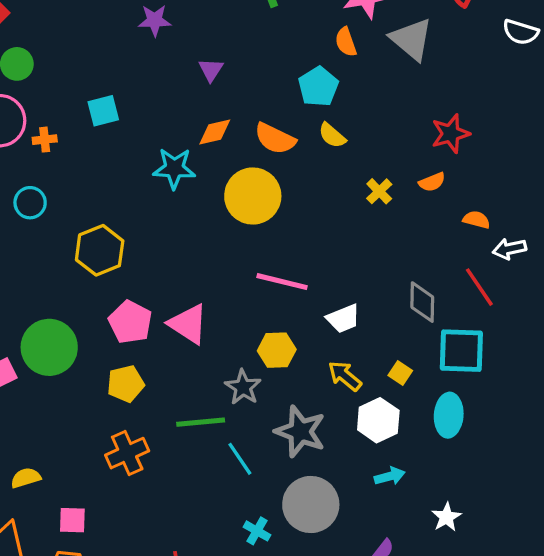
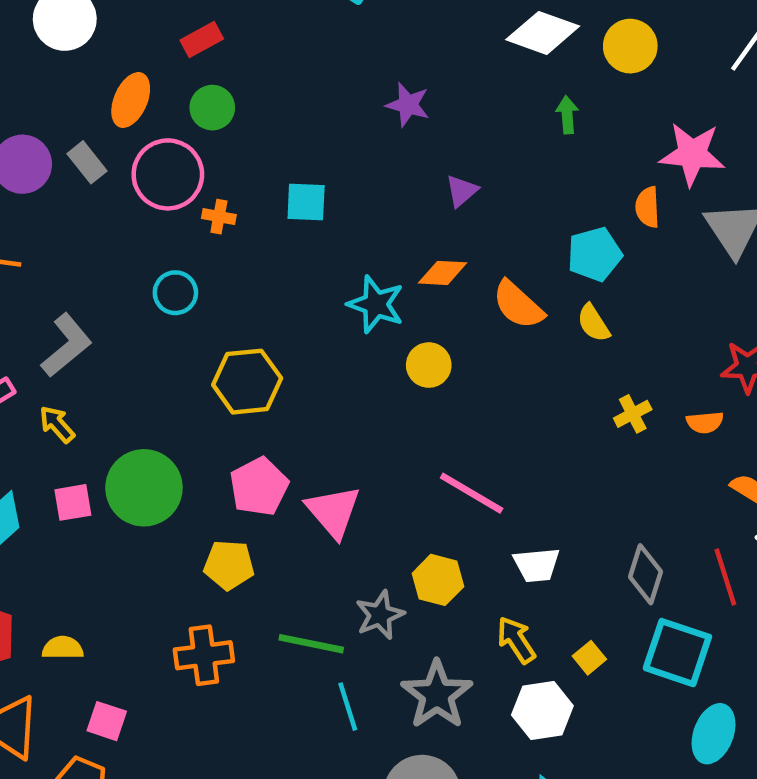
yellow circle: (253, 196) -> (429, 365), moved, size x0.6
cyan ellipse: (449, 415) -> (714, 734), moved

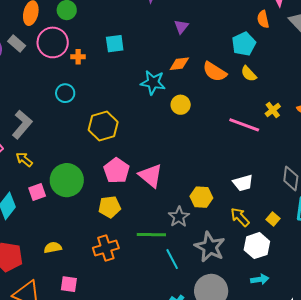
pink line: (472, 493) -> (244, 125), moved
yellow semicircle: (63, 648) -> (53, 248), moved

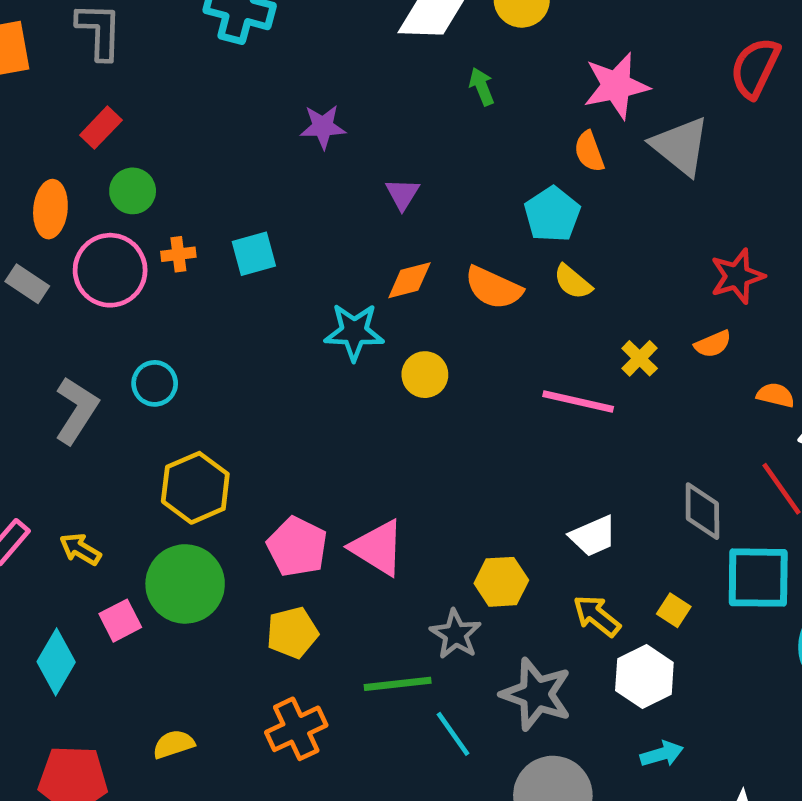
orange cross: (78, 57) -> (178, 254), moved
gray L-shape: (22, 124) -> (76, 410), moved
yellow hexagon: (103, 126) -> (195, 488), moved

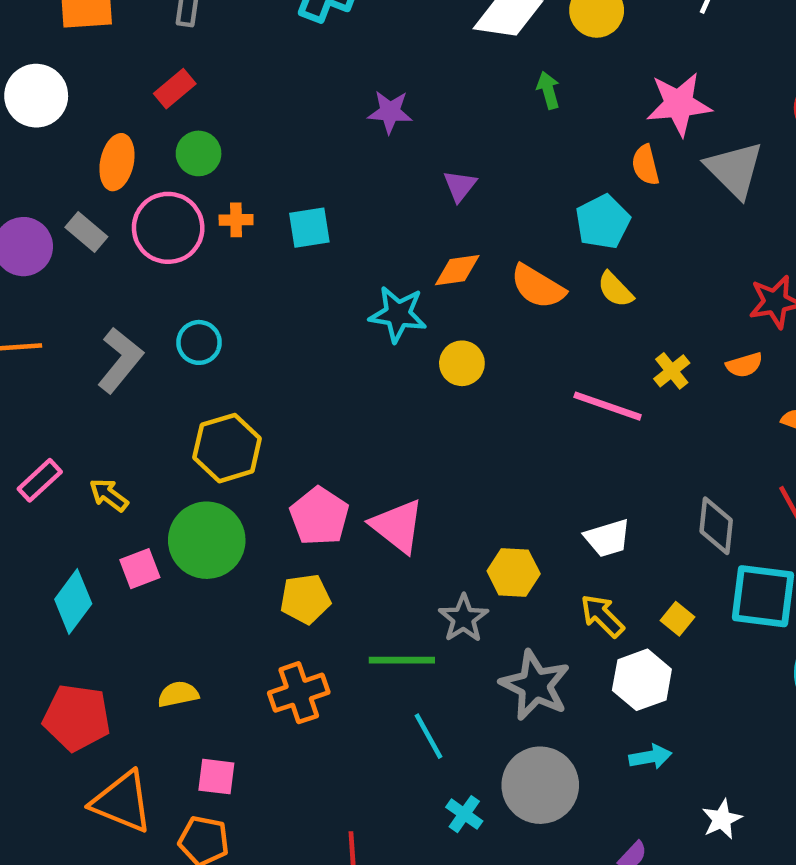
cyan line: (453, 734) -> (428, 736), moved

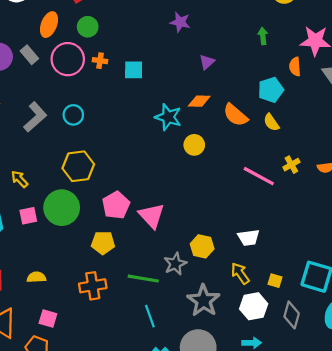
green arrow: (548, 90) -> (263, 36), moved
gray diamond: (716, 526) -> (292, 315), moved
yellow square: (678, 619) -> (275, 281), turned -32

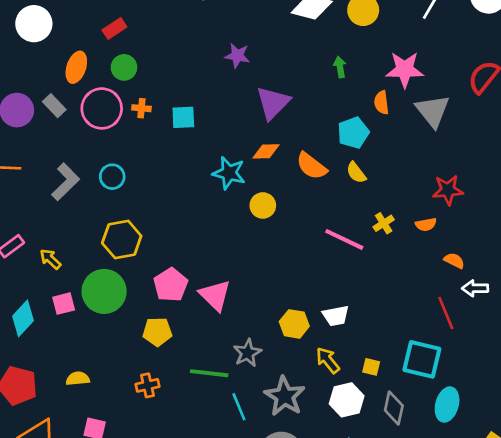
purple triangle: (207, 62) -> (273, 103), size x1.8
yellow hexagon: (202, 246) -> (294, 324), moved
orange cross: (93, 286) -> (147, 385), size x0.7
cyan line: (150, 316) -> (239, 407), moved

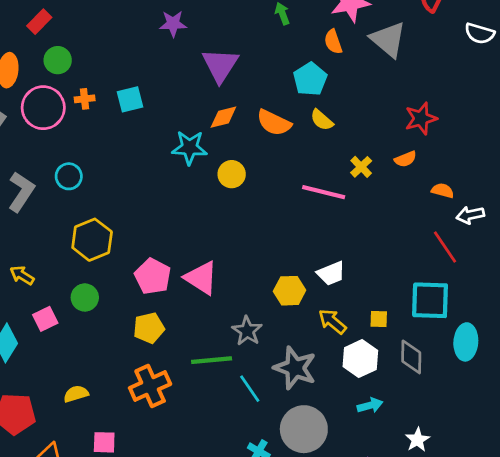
green circle: (104, 291) -> (85, 297), size x0.6
orange cross: (147, 385) -> (150, 386), size x1.6

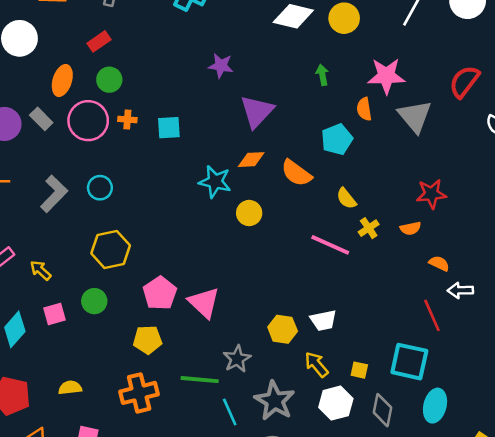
yellow semicircle: (322, 120) -> (346, 198), moved

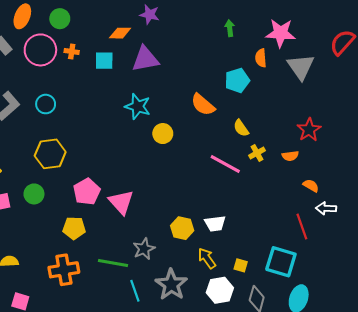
purple triangle: (257, 111) -> (145, 59), moved, turned 32
orange diamond: (251, 160) -> (120, 33), moved
red star: (431, 194) -> (309, 130), turned -30

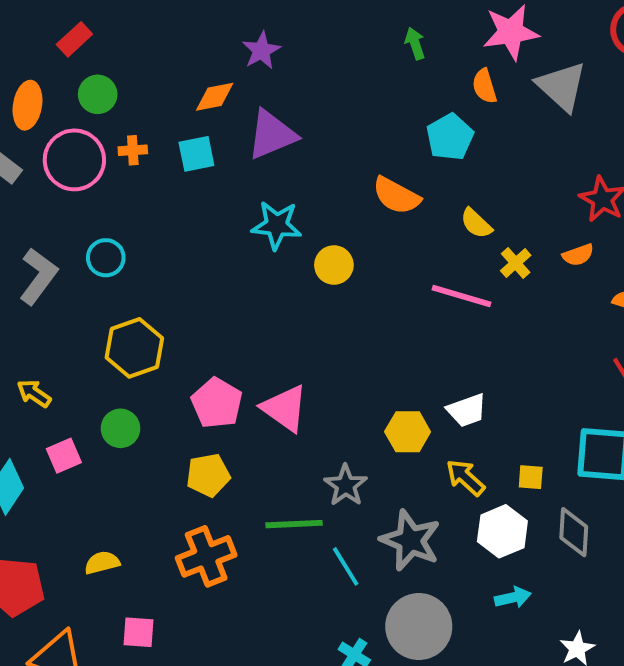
purple star: (149, 14) -> (261, 51), turned -30

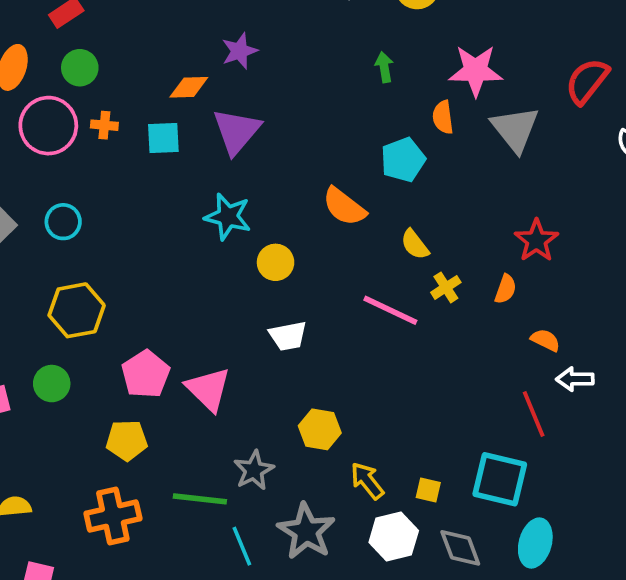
purple triangle: (272, 135) -> (237, 131), turned -36
orange semicircle: (578, 255) -> (506, 289), turned -60
white trapezoid: (467, 410) -> (288, 336), moved
gray diamond: (574, 532) -> (460, 548), turned -33

